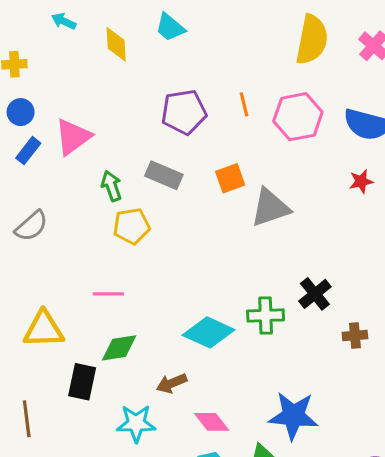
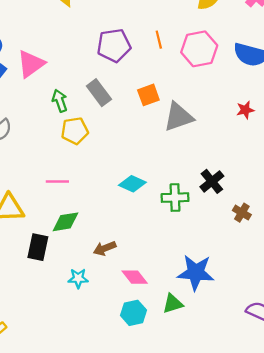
gray rectangle: (164, 175) -> (99, 93), turned 30
red star: (361, 181) -> (245, 110), moved
cyan diamond: (209, 332) -> (132, 184), moved, size x0.7
brown cross: (355, 336) -> (242, 213), turned 36
cyan star: (136, 423) -> (78, 278), size x0.7

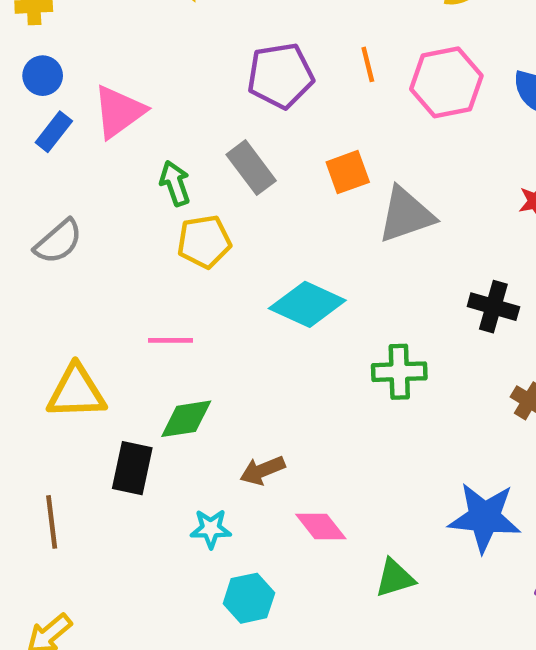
black cross: (212, 181) -> (493, 307), moved, turned -35
cyan diamond: (132, 184) -> (307, 304), moved, size x1.4
blue star: (196, 273) -> (484, 517), moved
cyan hexagon: (133, 313) -> (249, 598), moved

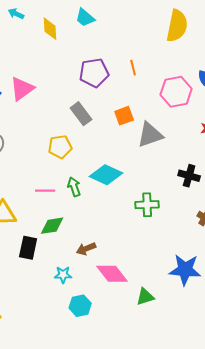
pink hexagon: (446, 82) -> (176, 92), moved
green arrow: (175, 183) -> (74, 187), moved
pink diamond: (321, 526) -> (112, 274), size x1.4

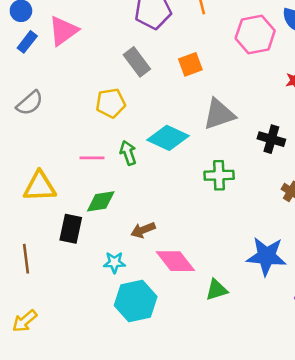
gray triangle: (150, 135) -> (219, 114), moved
cyan hexagon: (80, 306) -> (136, 301), size x1.5

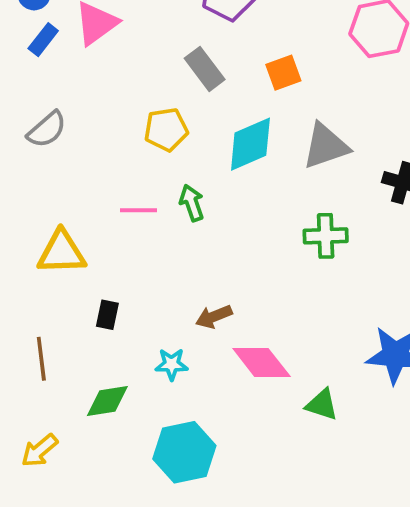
cyan diamond: (168, 138) -> (250, 144), moved, turned -48
green diamond: (101, 201) -> (107, 401), moved
black rectangle: (71, 229) -> (107, 315), size x0.7
green triangle: (217, 290) -> (322, 405), turned 35
cyan hexagon: (136, 301) -> (184, 452), moved

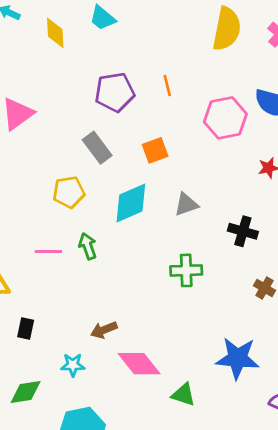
gray triangle: (326, 146) -> (186, 204), size x0.7

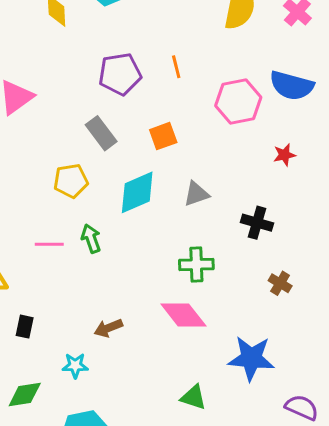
pink diamond: (139, 364) -> (183, 315), moved

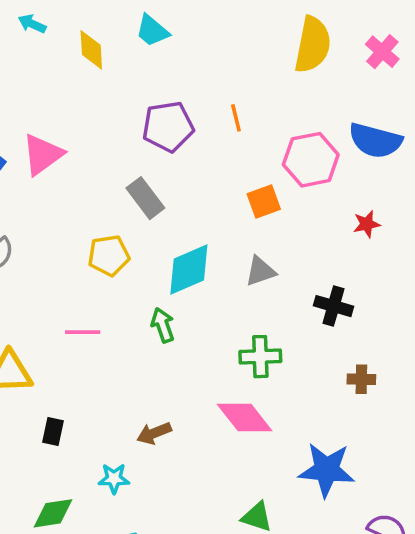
orange square: (163, 136) -> (264, 201), moved
green arrow: (91, 239) -> (163, 325), moved
brown cross: (280, 283) -> (361, 379), turned -30

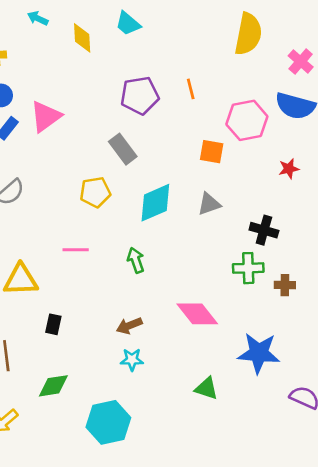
pink cross: (382, 52) -> (301, 61), moved
orange square: (264, 201) -> (212, 152), turned 30
green arrow: (163, 325) -> (136, 260), moved
green cross: (260, 357) -> (248, 268), moved
cyan star: (114, 479) -> (132, 360), moved

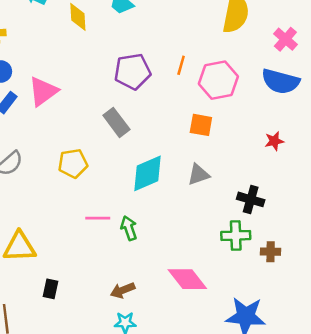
orange line: (191, 89) -> (181, 65), turned 30
pink hexagon: (247, 120) -> (218, 80), moved
yellow pentagon: (95, 192) -> (73, 163), moved
pink line: (76, 250) -> (98, 218), moved

